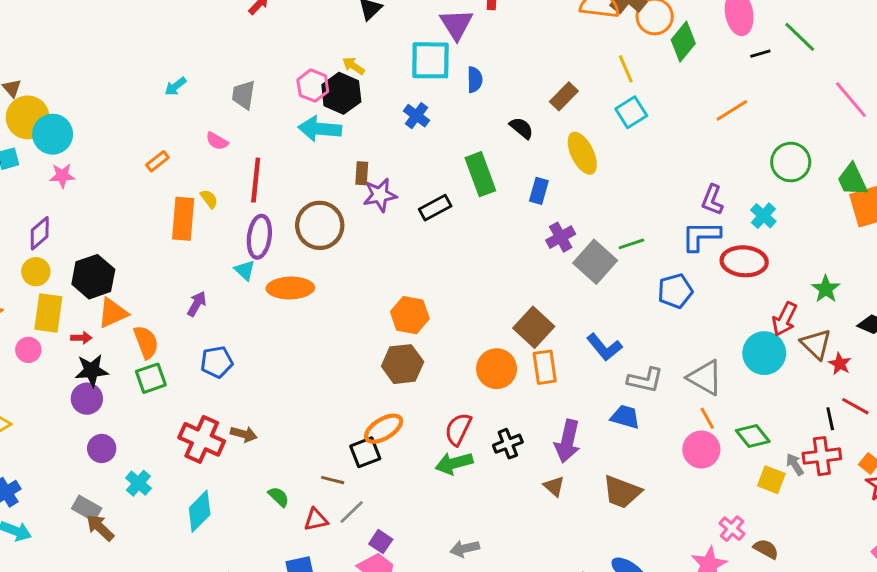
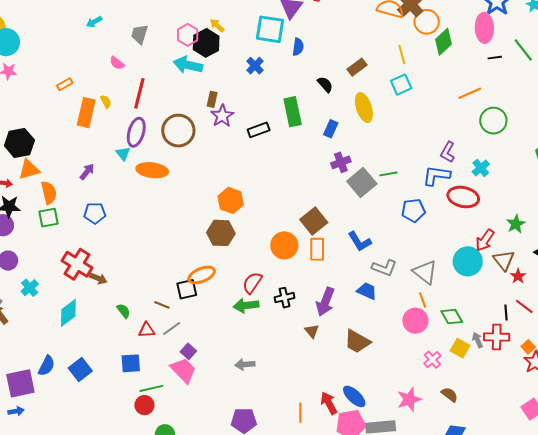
orange rectangle: (157, 161) -> (65, 84), moved
green circle: (791, 162) -> (493, 121), moved
purple star: (380, 195) -> (222, 116), turned -30
brown arrow: (244, 434) -> (98, 278), moved
pink cross: (732, 529) -> (432, 360), moved

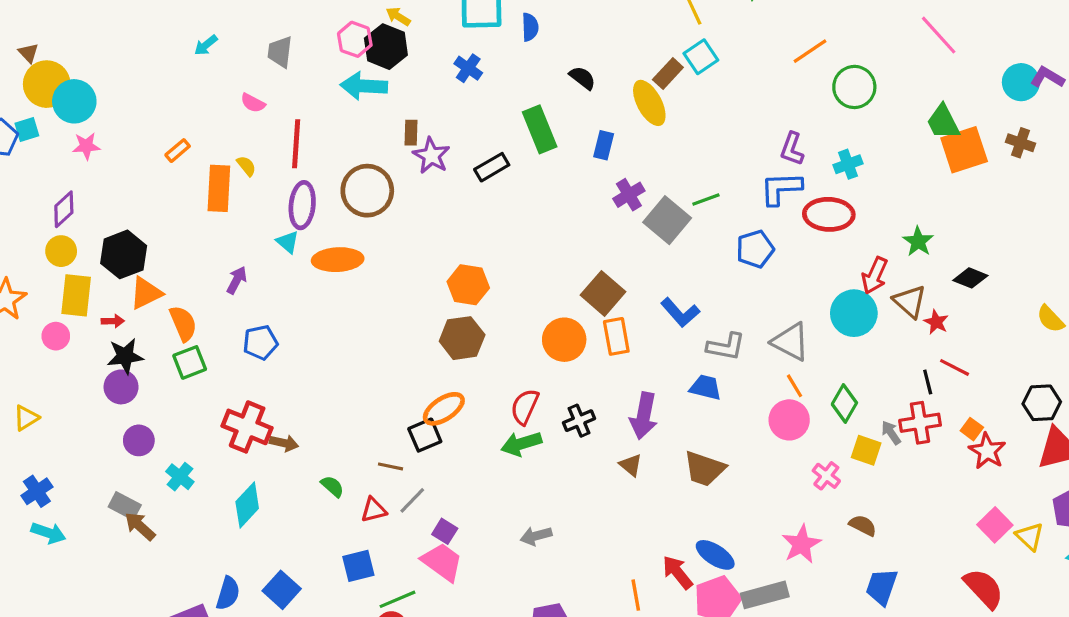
brown rectangle: (357, 67) -> (668, 74), moved
cyan cross: (481, 168) -> (848, 164), turned 30
green diamond: (452, 317) -> (844, 403), turned 70

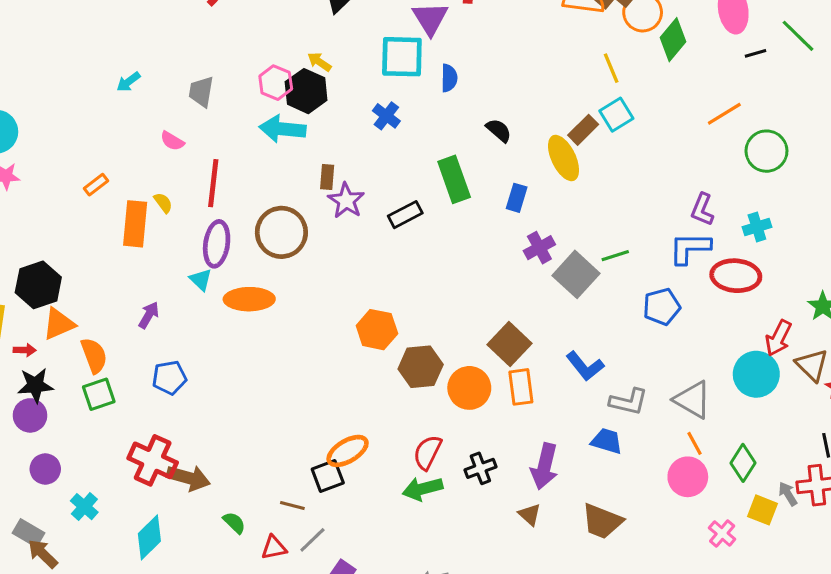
brown hexagon: (462, 338) -> (421, 367), moved
brown arrow: (284, 443) -> (188, 478), size x1.5

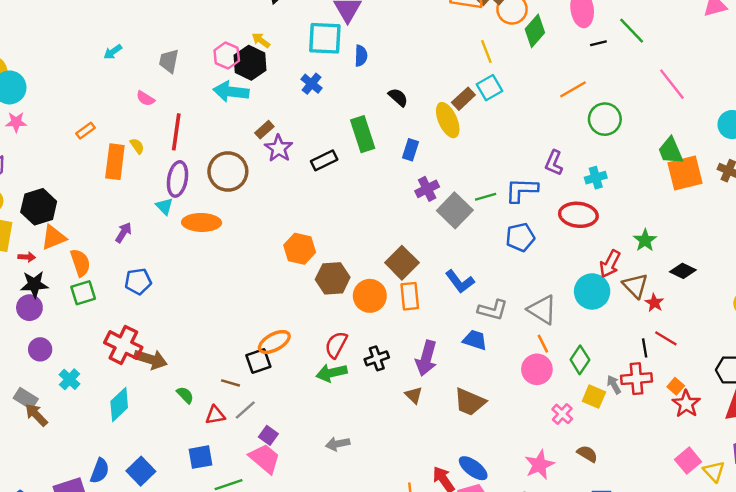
brown rectangle: (327, 177) -> (264, 130), turned 42
blue L-shape: (690, 248) -> (521, 190), moved

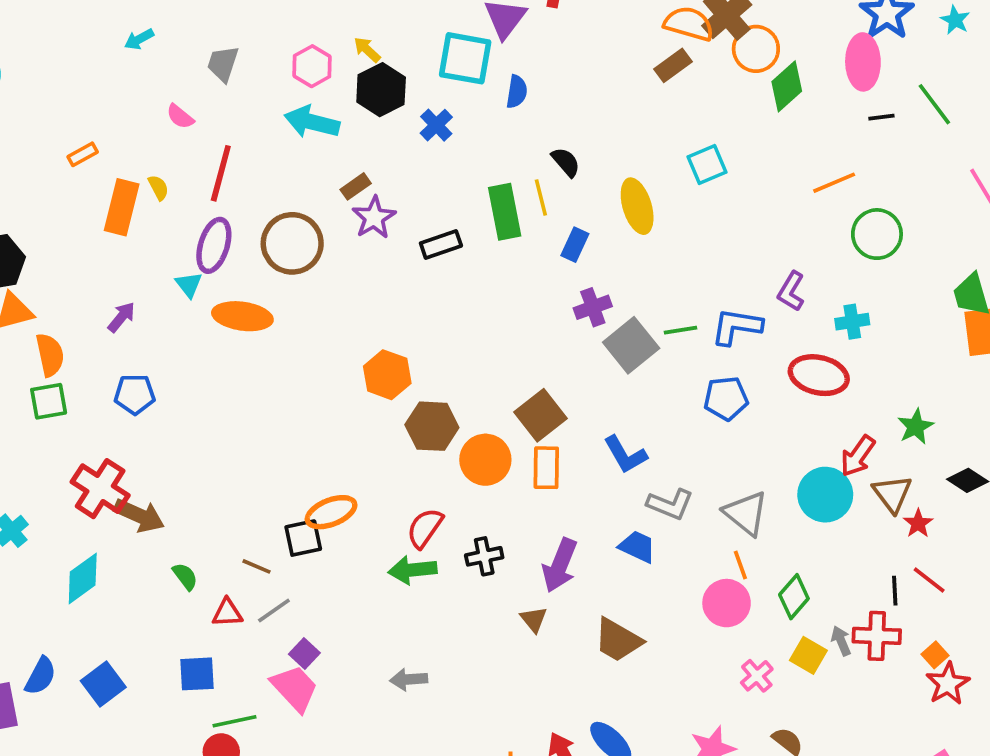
yellow line: (486, 52) -> (541, 198), moved
black hexagon: (250, 63) -> (381, 90), moved
brown rectangle: (463, 99) -> (673, 65), moved

